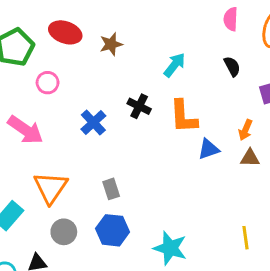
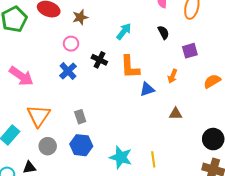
pink circle: (48, 83) -> (71, 44), moved
brown triangle: (250, 158) -> (176, 114), moved
yellow line: (245, 238) -> (153, 159), moved

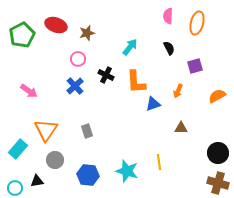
pink arrow: (21, 76) -> (29, 91), size x0.7
blue hexagon: (81, 145) -> (88, 175), moved
yellow line: (153, 159) -> (159, 162), moved

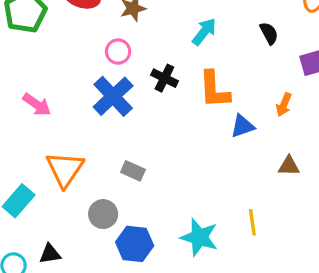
blue cross: (75, 86) -> (113, 96), size x1.4
gray rectangle: (87, 131) -> (133, 171), turned -48
gray circle: (55, 160) -> (103, 214), moved

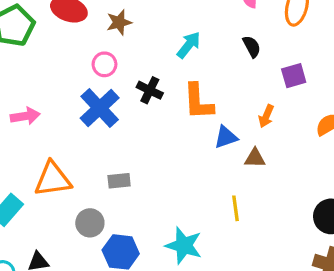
pink arrow: (37, 105) -> (25, 116), turned -44
brown triangle: (289, 166) -> (255, 158), moved
orange triangle: (65, 169) -> (53, 179), turned 48
gray rectangle: (133, 171) -> (119, 181), turned -30
yellow line: (252, 222) -> (235, 208), moved

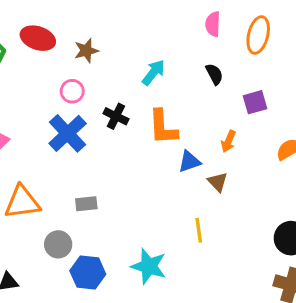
brown triangle: (255, 158) -> (218, 182), turned 45

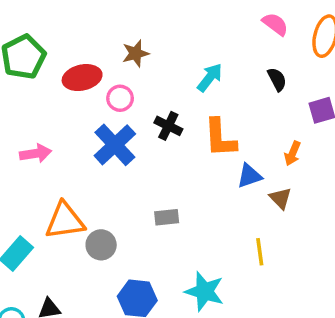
pink semicircle: (213, 24) -> (275, 24), turned 125
red ellipse: (38, 38) -> (82, 78), moved, turned -32
gray rectangle: (86, 204) -> (167, 217), moved
gray circle: (58, 244) -> (101, 245), moved

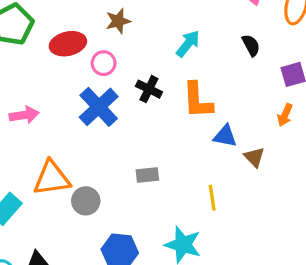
orange arrow: (293, 153) -> (285, 115), moved
blue triangle: (249, 176) -> (225, 136), turned 30
yellow line: (260, 252) -> (212, 198), moved

